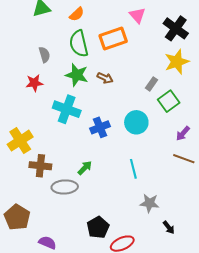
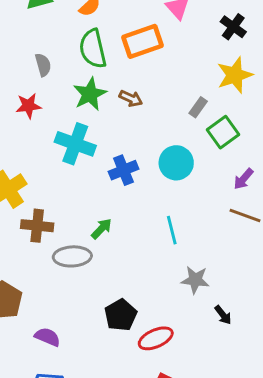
black cross: (176, 28) -> (233, 27), size x0.7
green star: (77, 75) -> (90, 94), turned 30

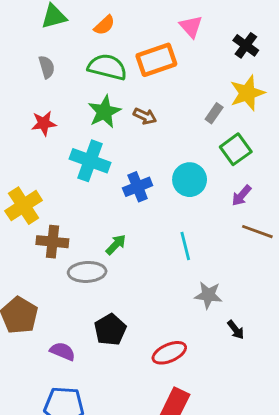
green semicircle: (93, 49) -> (107, 67), turned 117
gray semicircle: (43, 65) -> (47, 67), moved
gray rectangle: (198, 107) -> (214, 113), moved
purple arrow: (243, 179) -> (241, 195), moved
black pentagon: (121, 315) -> (110, 330), moved

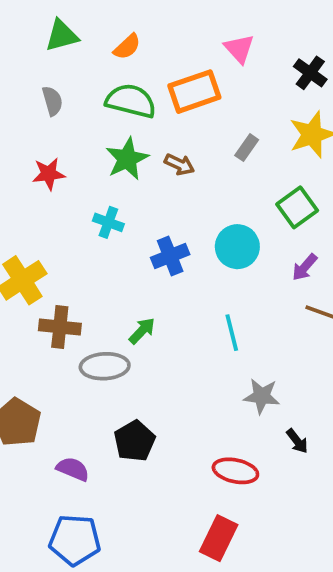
gray rectangle: (214, 113) -> (247, 148), moved
cyan cross: (90, 161) -> (108, 222), size x0.6
red ellipse: (169, 353) -> (235, 471), moved, turned 36

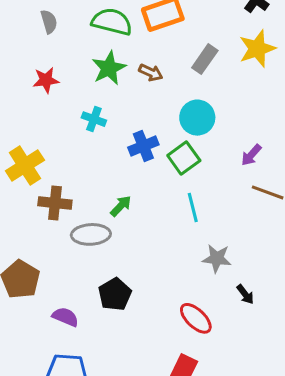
gray rectangle: (247, 148) -> (205, 59), size x1.4
green square: (297, 207) -> (184, 158), moved
cyan circle: (237, 247) -> (197, 118), moved
red ellipse: (235, 471) -> (196, 318), turned 32

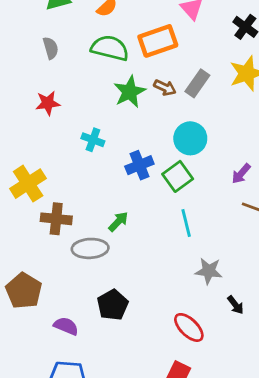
green star: (109, 68) -> (130, 92), moved
brown arrow: (151, 73) -> (165, 88), moved

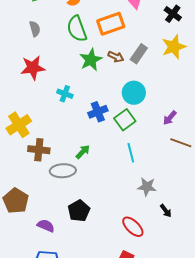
green semicircle: (110, 48) -> (77, 29), turned -124
red star: (48, 103) -> (33, 68), size x1.4

